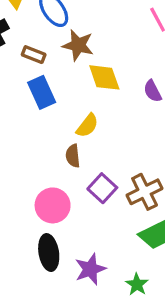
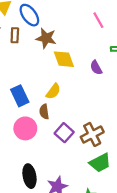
brown rectangle: (34, 55) -> (15, 35), moved, turned 72
blue rectangle: (42, 92) -> (20, 96), moved
pink circle: (53, 205) -> (25, 128), moved

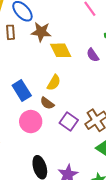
brown semicircle: (44, 112) -> (47, 103), turned -40

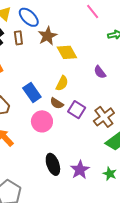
brown star: (41, 32) -> (47, 36), turned -30
purple semicircle: (93, 55) -> (100, 72), moved
purple square: (69, 121) -> (77, 110), moved

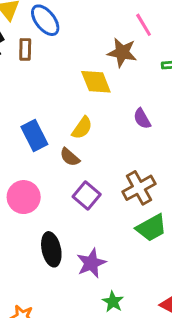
brown star: (47, 36) -> (122, 52), moved, turned 30
purple square: (77, 110) -> (87, 196), moved
pink circle: (42, 121) -> (24, 197), moved
green star: (110, 174) -> (113, 302), moved

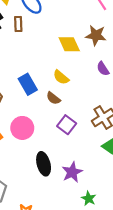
brown star: (122, 52) -> (96, 35), moved
yellow semicircle: (82, 128) -> (61, 77), turned 98

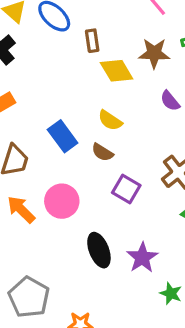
brown rectangle: (18, 24) -> (92, 41), moved

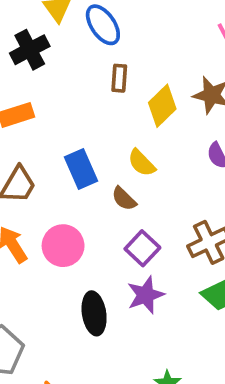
brown rectangle: (92, 41) -> (119, 78), moved
yellow diamond: (117, 71) -> (162, 106), turned 64
purple star: (142, 258) -> (146, 295), moved

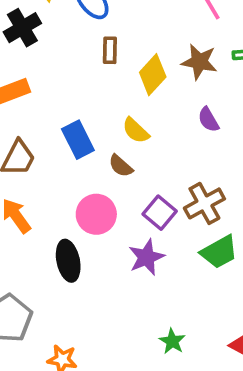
pink circle: (63, 246) -> (96, 214), moved
purple square: (142, 248) -> (160, 213), moved
black ellipse: (94, 313) -> (68, 261), moved

